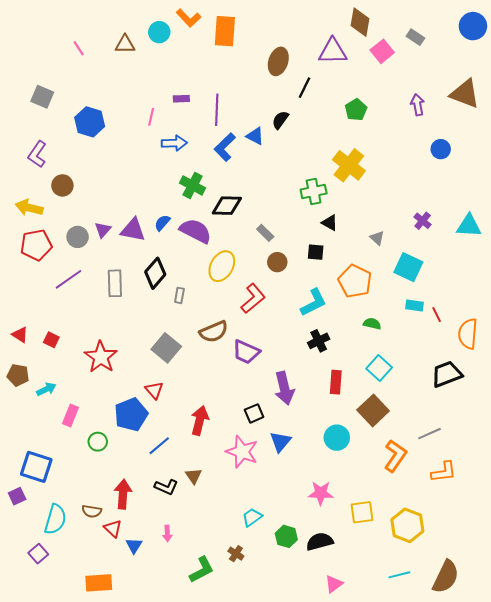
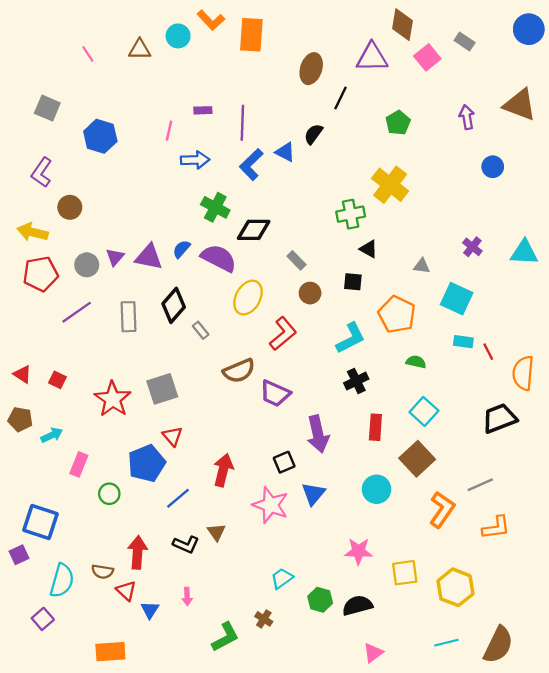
gray triangle: (377, 238) -> (422, 266), turned -35
gray rectangle: (179, 295) -> (201, 330), turned -49
gray square: (166, 348) -> (162, 389), moved, turned 32

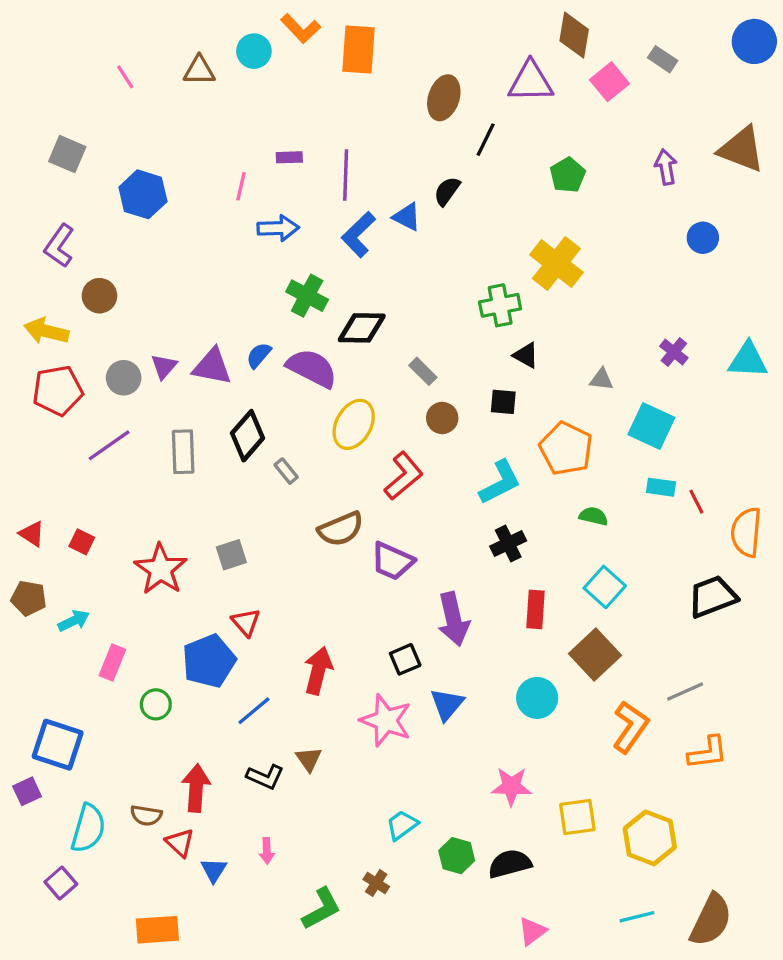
gray square: (162, 389) -> (231, 555), size x0.7

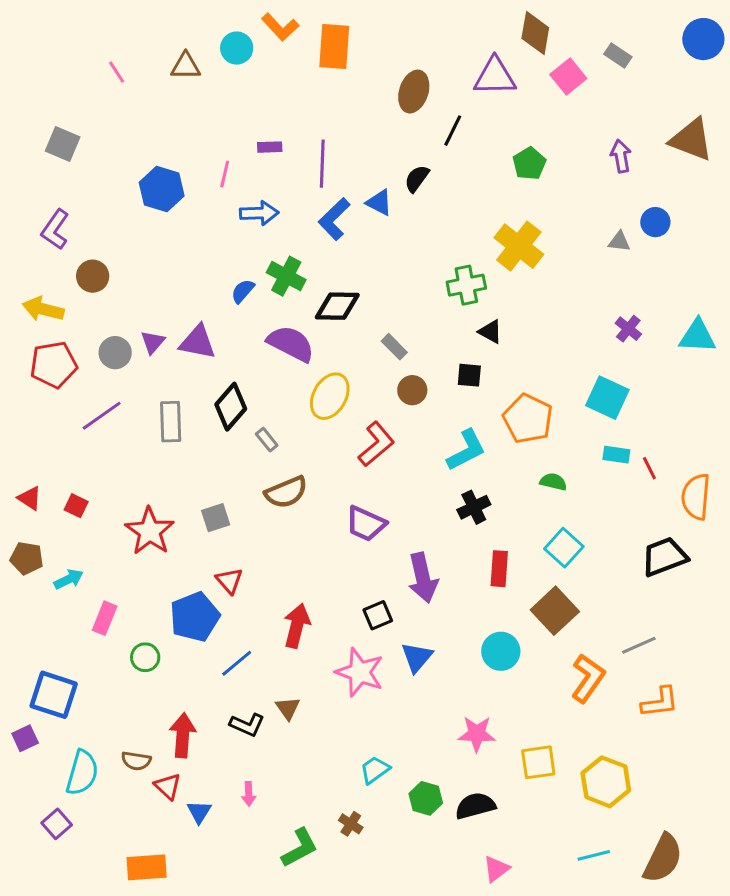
blue hexagon: (143, 194) -> (162, 189), moved
blue semicircle: (259, 355) -> (243, 291), moved
gray triangle: (601, 379) -> (619, 242), moved
brown semicircle: (341, 529) -> (286, 492), moved

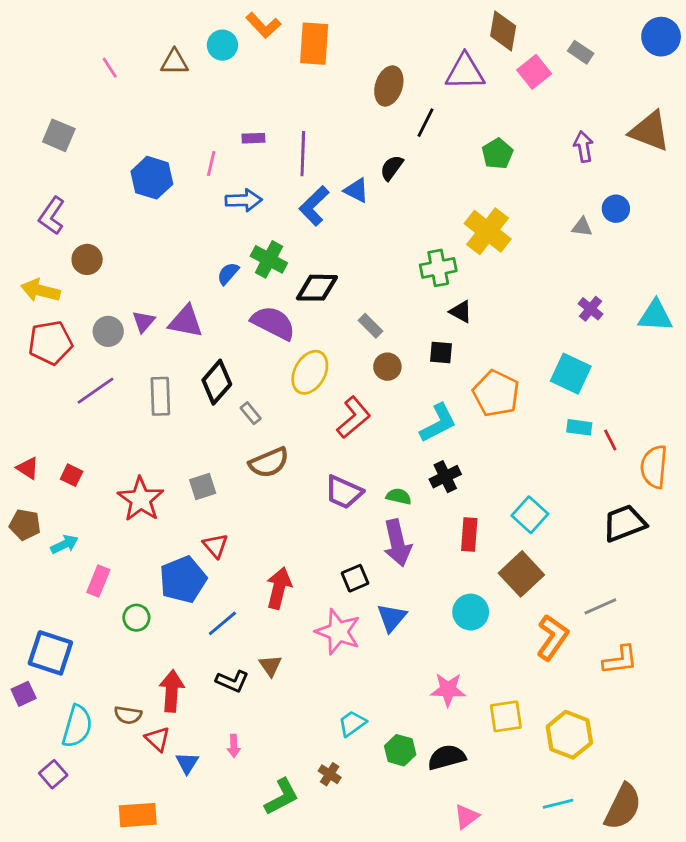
green semicircle: (553, 482) -> (399, 496), moved

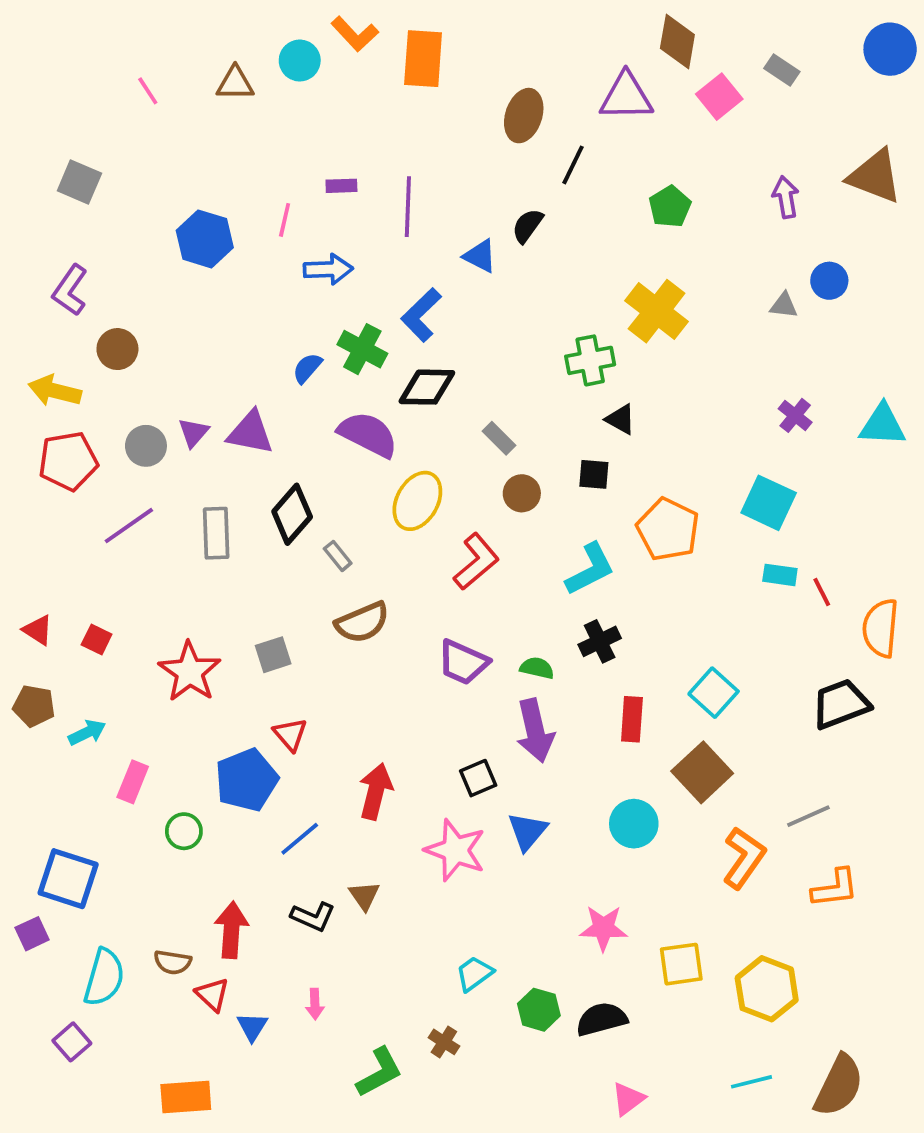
blue L-shape: (314, 206) -> (421, 315), moved

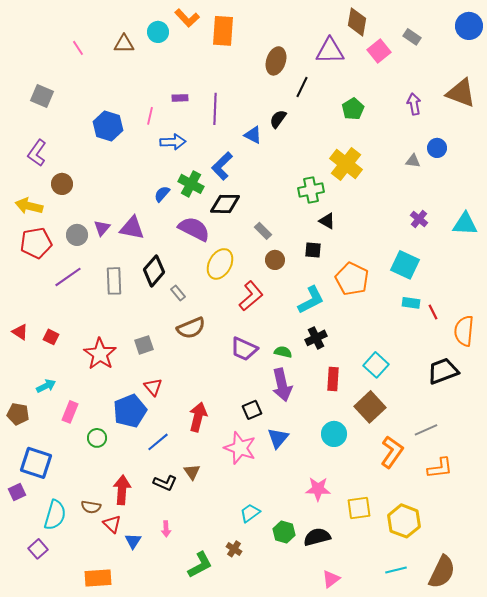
brown pentagon: (34, 706) -> (18, 414), moved

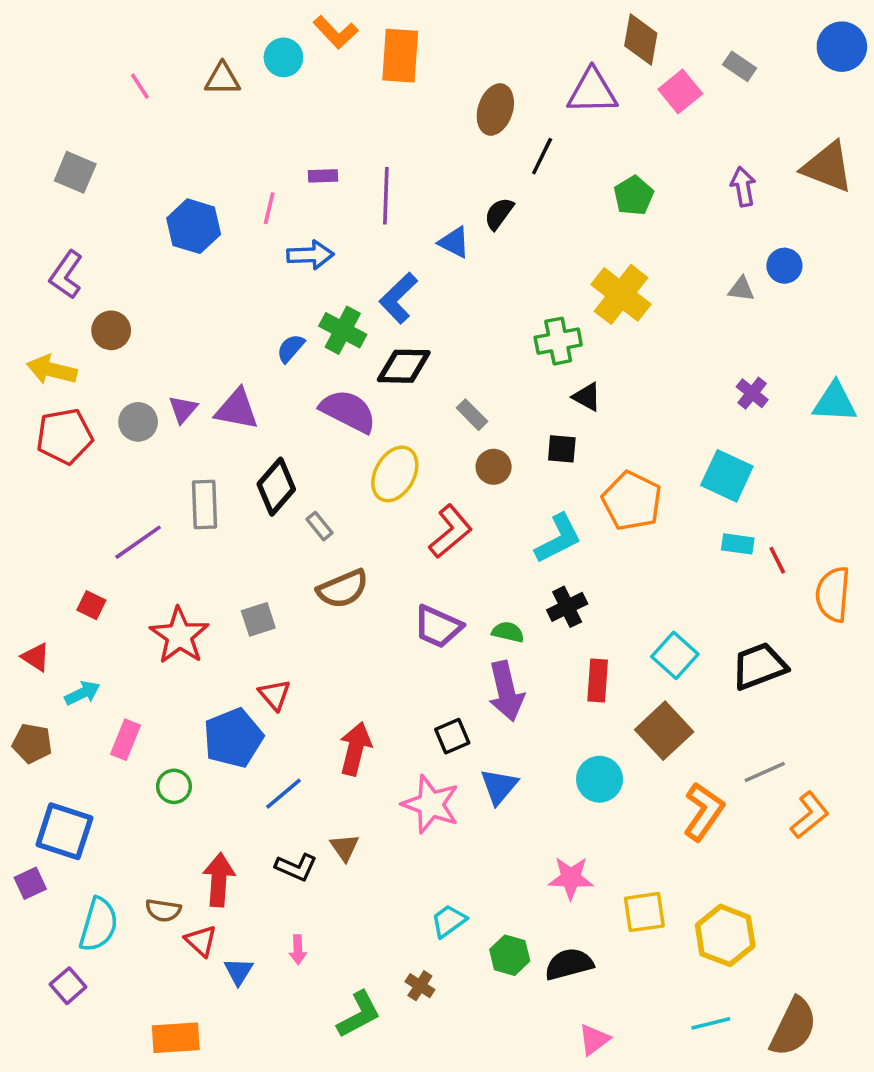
purple line: (68, 277) -> (138, 542), moved
red triangle: (20, 332) -> (36, 657), moved
black trapezoid: (443, 371) -> (759, 666), moved
orange L-shape: (440, 468) -> (810, 815), moved, turned -32

